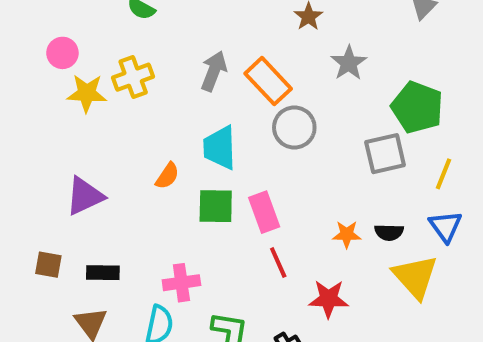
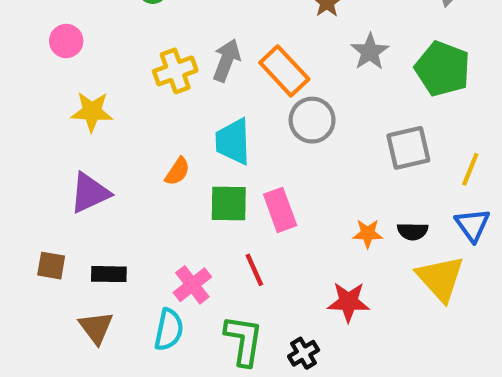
yellow cross: (133, 77) -> (175, 71), moved
yellow star: (87, 93) -> (92, 112), moved
green pentagon: (417, 107) -> (443, 69), moved
red line: (278, 263) -> (254, 270), moved
pink cross: (181, 283) -> (192, 285), turned -30

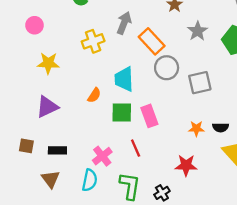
gray arrow: (227, 60) -> (124, 23), moved
gray square: (408, 148) -> (200, 83), moved

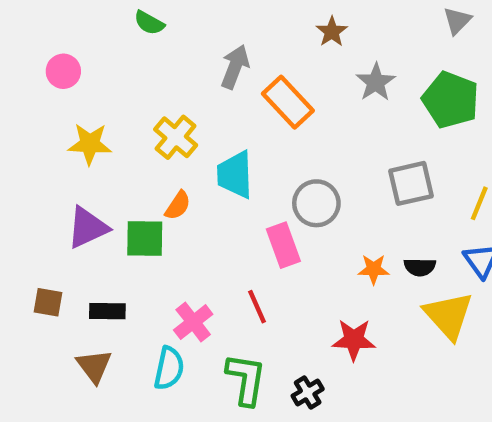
yellow cross: (93, 41) -> (176, 137), moved, turned -30
gray circle: (167, 68) -> (316, 203), moved
gray square: (200, 83) -> (411, 183), moved
green square: (122, 112) -> (145, 238), moved

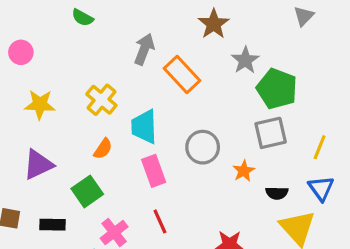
brown star: (332, 32) -> (214, 24), size x1.4
green pentagon: (451, 100) -> (277, 89), moved
green square: (145, 238) -> (87, 191), moved, turned -36
pink rectangle: (283, 245) -> (154, 171), moved
orange star: (374, 269) -> (244, 171), moved, turned -30

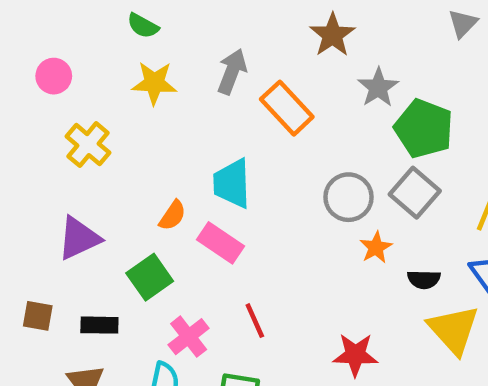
yellow cross: (101, 100) -> (88, 145), moved
yellow star: (40, 104) -> (154, 83), moved
gray square: (271, 133) -> (415, 193), turned -36
gray circle: (203, 147) -> (348, 197), moved
pink rectangle: (154, 171) -> (221, 243), moved, turned -36

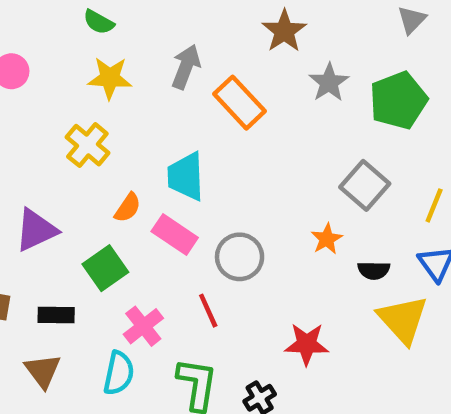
green pentagon: (424, 129) -> (398, 100), moved, turned 30
yellow cross: (88, 145) -> (87, 145), moved
gray circle: (348, 197) -> (240, 257), moved

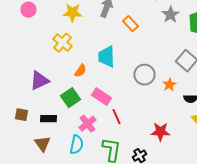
orange rectangle: (240, 103) -> (130, 24), size x0.7
pink rectangle: (175, 235) -> (101, 97), moved
gray circle: (240, 257) -> (144, 75), moved

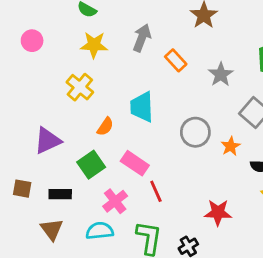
gray star: (170, 15) -> (221, 74), moved
cyan semicircle: (76, 145) -> (100, 231), turned -108

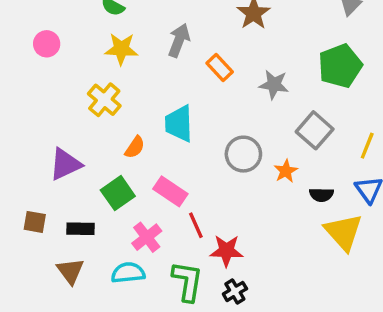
gray star: (221, 74) -> (274, 85), turned -30
red star: (218, 212) -> (226, 251), moved

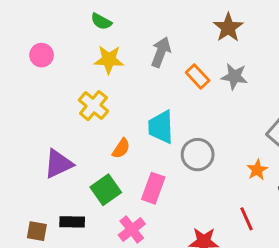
gray star: (274, 85) -> (234, 77), moved
gray circle: (243, 154) -> (198, 155), moved
pink rectangle: (170, 191) -> (153, 188), turned 76
brown square: (35, 222) -> (37, 231), moved
red line: (196, 225) -> (247, 219), moved

